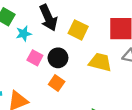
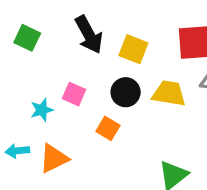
cyan star: (24, 34) -> (42, 110), moved
black circle: (58, 58) -> (126, 92), moved

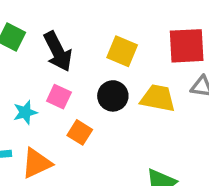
black arrow: (89, 35) -> (58, 51), moved
orange square: (108, 128) -> (80, 132), moved

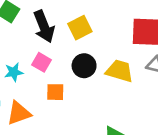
yellow square: (122, 51) -> (80, 28), moved, turned 35
orange square: (80, 132) -> (55, 92), turned -36

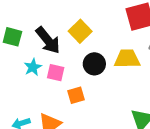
cyan star: (14, 72) -> (33, 67), moved

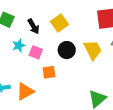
black arrow: (48, 40) -> (33, 26), size x0.7
yellow trapezoid: (127, 59) -> (93, 50), turned 55

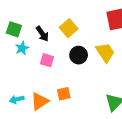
cyan star: (19, 46) -> (22, 48), moved
orange square: (49, 72) -> (64, 94), moved

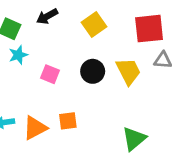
yellow square: (69, 28) -> (94, 24), moved
black arrow: (42, 34) -> (47, 16), moved, turned 91

